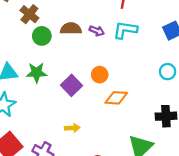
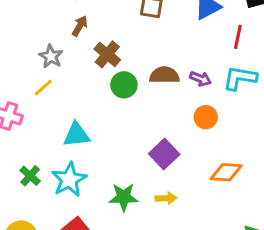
green star: (37, 73) -> (124, 197), moved
orange circle: (100, 75) -> (206, 117), moved
yellow arrow: (72, 128) -> (166, 198), moved

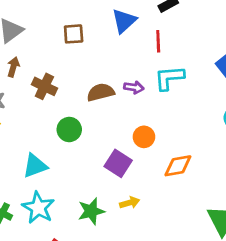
green circle: (124, 85) -> (69, 129), moved
orange circle: (206, 117) -> (144, 137), moved

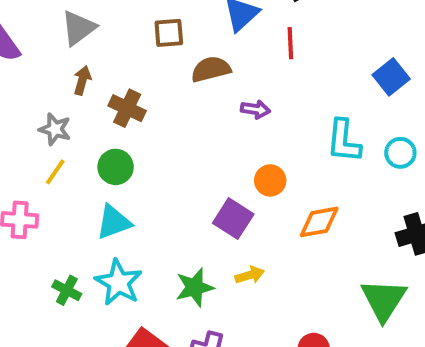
cyan L-shape: (169, 78) -> (344, 141), moved, turned -80
brown semicircle: (101, 92) -> (211, 69), moved
green circle: (69, 129) -> (116, 167), moved

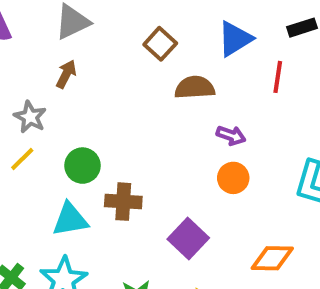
brown square: (169, 33) -> (160, 44), turned 36
brown cross: (127, 108) -> (123, 202), moved, turned -33
orange circle: (270, 180) -> (233, 178), moved

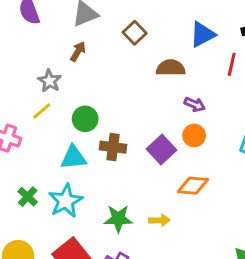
brown square: (160, 44) -> (135, 33), moved
purple square: (188, 239) -> (162, 150), moved
orange diamond: (272, 258) -> (193, 186), moved

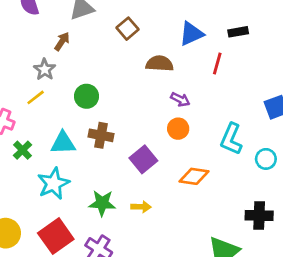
brown arrow: (78, 52) -> (62, 41), moved
green circle: (85, 119) -> (86, 96), moved
purple square: (162, 150) -> (143, 159), moved
orange diamond: (193, 186) -> (194, 176), moved
green cross: (28, 197) -> (22, 150), moved

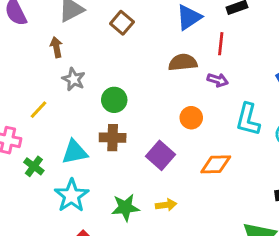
brown arrow: (62, 41) -> (56, 47), turned -36
brown semicircle: (160, 64) -> (183, 62), moved
gray star: (45, 69) -> (74, 79), moved
green circle: (86, 96) -> (114, 100), moved
purple arrow: (180, 99) -> (218, 80), moved

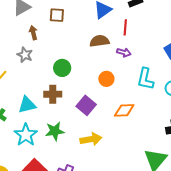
brown square: (122, 23) -> (57, 15), turned -35
brown arrow: (56, 47) -> (33, 33), moved
green circle: (114, 100) -> (62, 68), moved
yellow arrow: (166, 205) -> (91, 139), size x1.5
green star: (125, 208) -> (55, 131), moved

